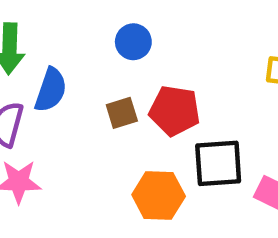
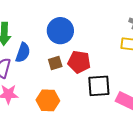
blue circle: (133, 42) -> (60, 31), size x1.6
orange hexagon: (159, 195) -> (48, 100), moved

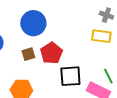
red pentagon: (79, 62) -> (51, 53), turned 30

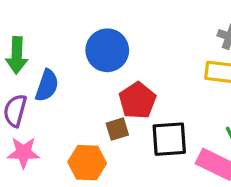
brown square: (28, 54) -> (117, 129), moved

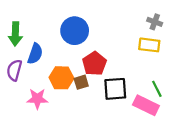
pink star: (23, 153) -> (37, 99), moved
orange hexagon: (87, 163) -> (61, 78), moved

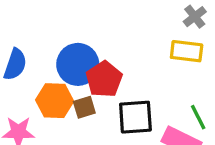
gray cross: (155, 22) -> (195, 17), turned 32
blue circle: (75, 31) -> (78, 64), moved

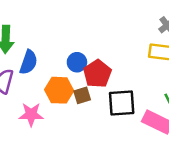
blue circle: (78, 64) -> (77, 62), size x0.6

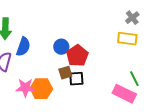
orange hexagon: (59, 90) -> (41, 89), moved
black square: (122, 103) -> (76, 79), moved, size x0.7

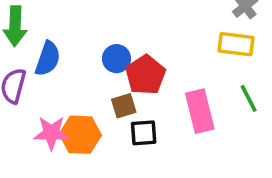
black square: (76, 79) -> (144, 133), moved
green line: (134, 79) -> (249, 98), moved
pink rectangle: (124, 94) -> (200, 111), moved, turned 50

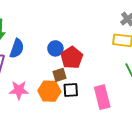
pink rectangle: (200, 111) -> (102, 97), moved
orange hexagon: (80, 135) -> (49, 91), moved

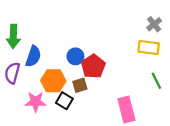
black square: (71, 90) -> (64, 101), moved, turned 35
orange hexagon: (49, 91) -> (53, 81), moved

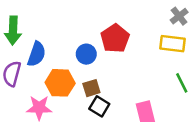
red pentagon: (93, 66) -> (115, 38), moved
black square: (64, 101) -> (99, 106), moved

